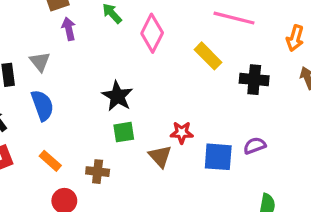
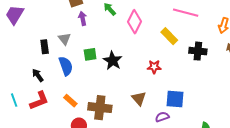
green square: (124, 132) -> (90, 54), moved
red star: (182, 133) -> (154, 67), moved
purple semicircle: (255, 146) -> (162, 117), moved
brown cross: (98, 172) -> (100, 108), size x1.6

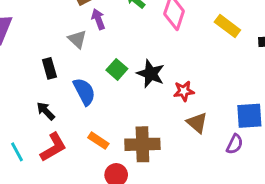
gray triangle: (64, 39) -> (77, 39), moved
green square: (90, 54) -> (117, 69), turned -32
red star: (154, 67) -> (184, 91), moved
purple semicircle: (162, 117) -> (235, 144), turned 144

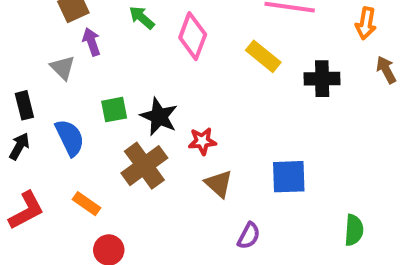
green square: (117, 69) -> (114, 110), turned 36
black arrow: (46, 111) -> (19, 146), moved, turned 72
brown cross: (142, 144) -> (144, 166), moved, turned -36
purple semicircle: (235, 144) -> (249, 236), moved

